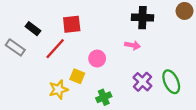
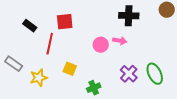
gray rectangle: (15, 47) -> (14, 64), moved
red line: (55, 49) -> (50, 44), turned -30
pink circle: (97, 59) -> (101, 45), moved
yellow star: (58, 89) -> (39, 78), moved

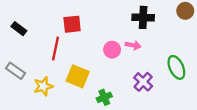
black rectangle: (30, 26) -> (19, 29), moved
yellow square: (70, 69) -> (78, 76), size x1.5
green ellipse: (155, 74) -> (176, 67), moved

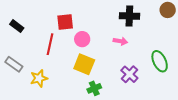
pink circle: (112, 50) -> (82, 39), moved
yellow square: (78, 76) -> (84, 64), moved

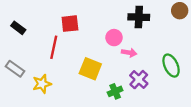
pink circle: (82, 39) -> (114, 38), moved
pink arrow: (120, 41) -> (129, 53), moved
green cross: (94, 88) -> (115, 91), moved

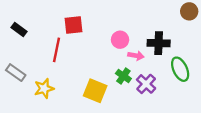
black cross: (139, 17) -> (159, 43), moved
yellow square: (90, 69) -> (95, 91), moved
green cross: (115, 91) -> (123, 76), moved, turned -32

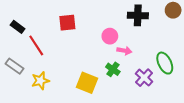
black cross: (159, 43) -> (138, 15), moved
red line: (57, 50) -> (36, 45), moved, turned -45
purple cross: (146, 84) -> (144, 78), moved

